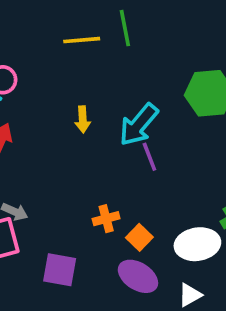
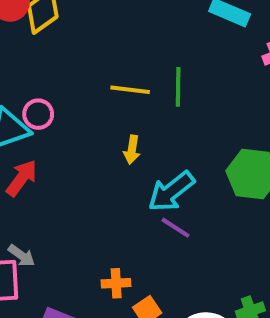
yellow arrow: (83, 119) -> (132, 150), moved
purple line: (149, 157) -> (176, 228), turned -48

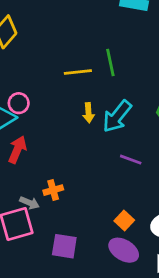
cyan arrow: (171, 191) -> (117, 116), moved
orange cross: (116, 283) -> (53, 190), moved

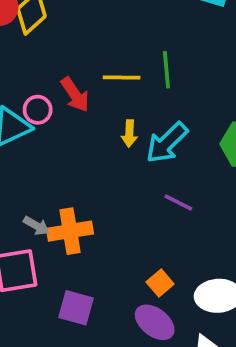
red arrow: (17, 150) -> (75, 95), moved, turned 116
orange cross: (53, 190) -> (70, 231), size x1.6
gray arrow: (29, 203) -> (36, 226), moved

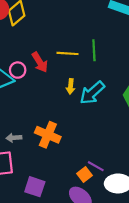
purple line: (178, 202) -> (96, 166), moved
gray arrow: (36, 226) -> (14, 138), turned 144
orange cross: (70, 231) -> (48, 135), moved, turned 30

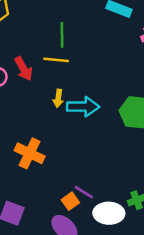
green line: (94, 50) -> (62, 35), moved
cyan arrow: (92, 93) -> (83, 107), turned -140

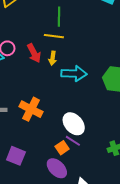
red arrow: (24, 69) -> (34, 53), moved
yellow arrow: (58, 98) -> (53, 58), moved
white ellipse: (109, 213) -> (74, 124), moved, turned 45

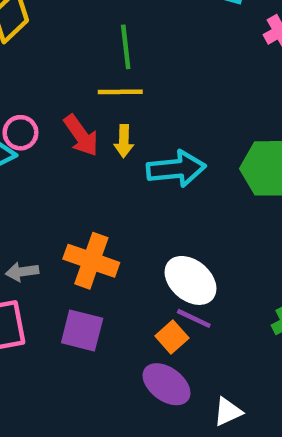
purple square: (16, 156) -> (82, 331), moved

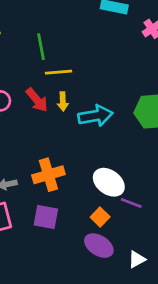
green line: (126, 47) -> (41, 47), moved
orange cross: (91, 261) -> (48, 175), turned -32
purple line: (194, 318) -> (131, 203), moved

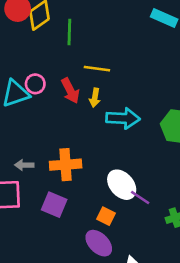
green line: (41, 47) -> (69, 32), moved
purple line: (131, 203) -> (140, 198), moved
orange square: (100, 217) -> (106, 216), turned -30

